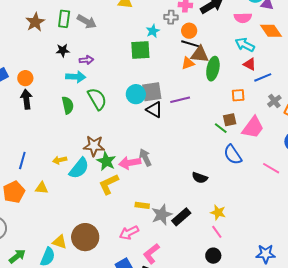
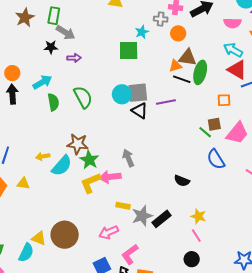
gray arrow: (87, 22) -> (66, 33), moved
black line: (190, 44) -> (182, 79), moved
red triangle: (250, 64) -> (237, 70), size x1.5
cyan arrow: (76, 77) -> (42, 82), moved, turned -36
pink arrow: (130, 163) -> (110, 177), moved

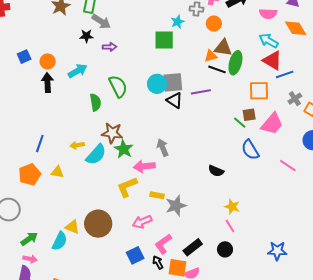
orange square: (224, 100) -> (259, 91), size x1.5
green semicircle: (53, 102) -> (95, 102), moved
yellow L-shape: (91, 183) -> (127, 187), moved
black rectangle: (162, 219) -> (193, 247), moved

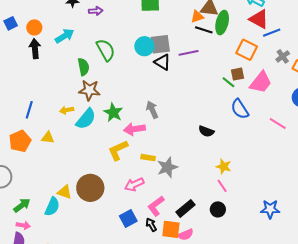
orange square: (259, 91) -> (247, 50), turned 30
brown star: (112, 133) -> (89, 90), moved

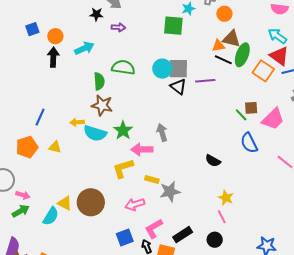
green semicircle: (106, 50) -> (123, 67), turned -60
orange square: (247, 50) -> (263, 71), moved
cyan semicircle: (86, 119) -> (95, 133), turned 60
pink arrow: (23, 225) -> (23, 195), moved

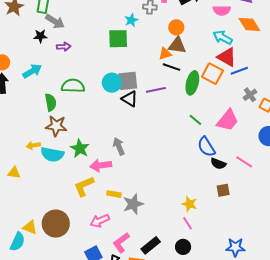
orange circle: (224, 14) -> (176, 27), moved
green ellipse: (242, 55) -> (192, 83), moved
brown square: (251, 108) -> (223, 190), moved
black semicircle: (213, 161) -> (218, 164), moved

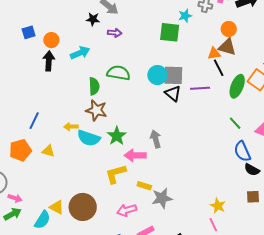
black line: (172, 67) -> (219, 68), turned 36

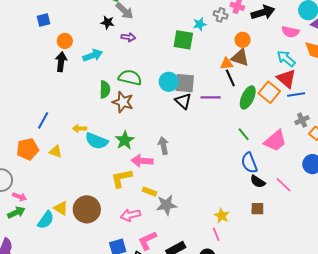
blue square: (29, 32) -> (43, 20), moved
brown star: (96, 110) -> (123, 102), moved

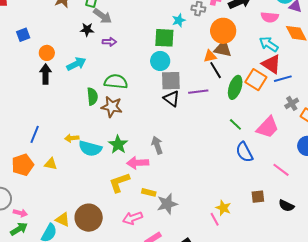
orange circle: (243, 40) -> (223, 31), size x1.6
cyan circle: (169, 82) -> (160, 61), moved
black semicircle: (258, 182) -> (286, 206), moved
pink line: (216, 234) -> (215, 219), moved

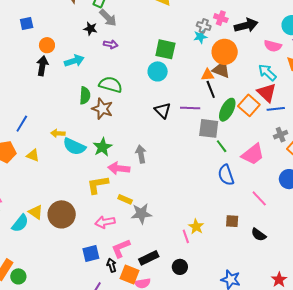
cyan star: (179, 20) -> (200, 37), moved
gray square: (171, 81) -> (209, 128), moved

